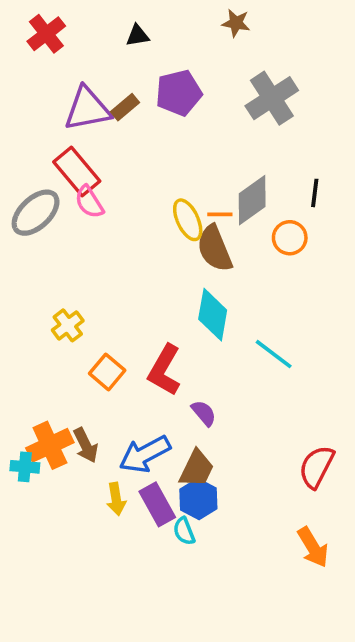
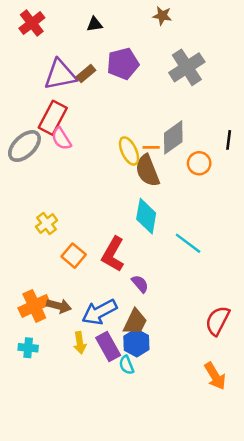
red rectangle: (77, 172) -> (53, 118), turned 68
black line: (315, 193) -> (229, 140), moved
brown arrow: (86, 445) -> (59, 306), turned -50
cyan cross: (25, 467) -> (28, 348), moved

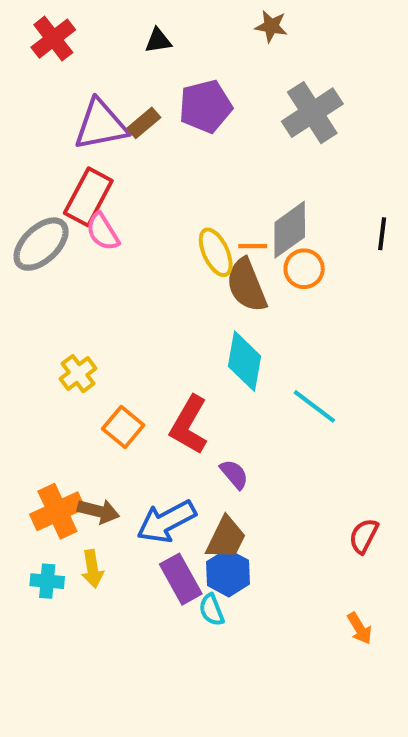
orange circle: (199, 163) -> (304, 269), moved
red semicircle: (218, 321) -> (364, 536), size x0.7
yellow arrow: (80, 343) -> (92, 569), moved
orange arrow: (215, 376) -> (360, 628), size x0.7

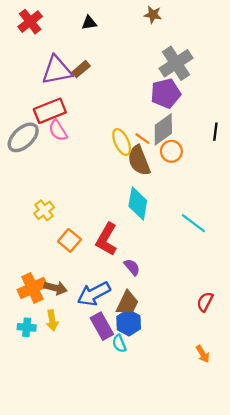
purple pentagon: (205, 106) -> (166, 93), moved
red rectangle: (88, 197) -> (50, 111), turned 40
orange line: (253, 246) -> (142, 139), turned 35
cyan line: (314, 406) -> (193, 223), moved

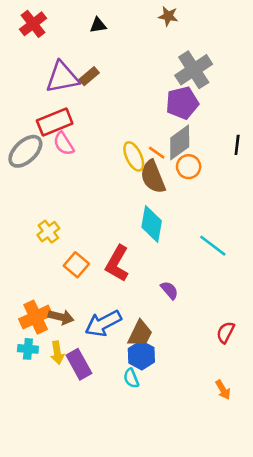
purple semicircle: (132, 267) -> (169, 290), moved
purple rectangle: (102, 326) -> (79, 364), moved
cyan cross: (27, 327) -> (28, 349), moved

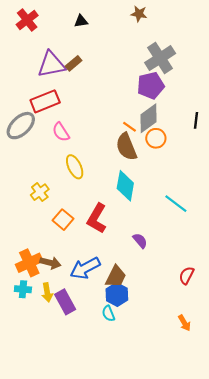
pink semicircle: (64, 144) -> (61, 132), moved
yellow ellipse: (134, 156) -> (75, 167), moved

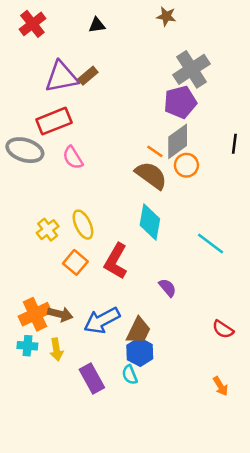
gray ellipse: (21, 126) -> (25, 150), turned 60
brown semicircle: (126, 147) -> (151, 175), turned 148
yellow ellipse: (75, 167) -> (83, 225), moved
red semicircle: (187, 275) -> (223, 329), turned -84
purple rectangle: (65, 302) -> (92, 379), moved

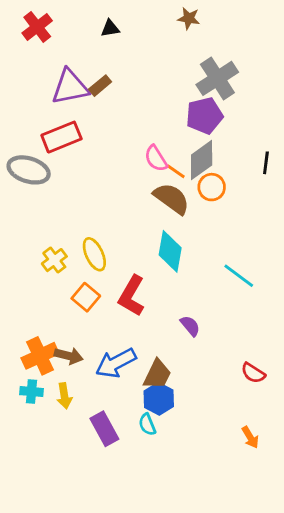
pink semicircle: (73, 158) -> (156, 158), moved

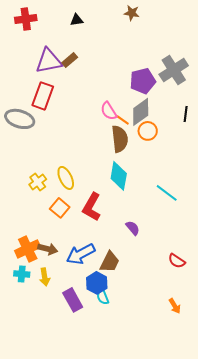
red cross: (37, 27) -> (26, 19), turned 30
gray cross: (217, 78) -> (174, 70), moved
red rectangle: (61, 137) -> (43, 96), turned -48
brown semicircle: (172, 199) -> (120, 139), turned 48
blue hexagon: (159, 399) -> (97, 283), moved

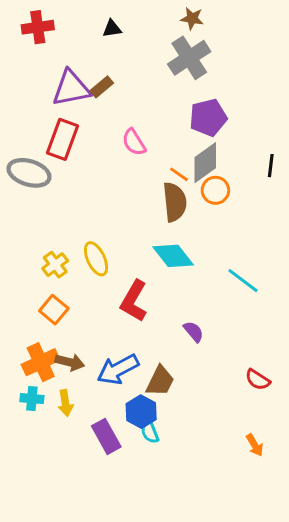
gray cross: (174, 70) -> (189, 58), moved
pink semicircle: (109, 111) -> (134, 142), moved
cyan diamond: (119, 176) -> (173, 256), turned -48
orange square: (60, 208) -> (54, 310), moved

